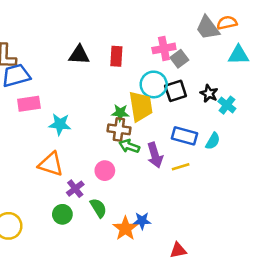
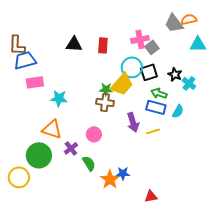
yellow trapezoid: (141, 106) -> (122, 84), turned 50
green arrow: (129, 146) -> (159, 93), moved
green circle: (62, 214) -> (39, 155), moved, size x1.6

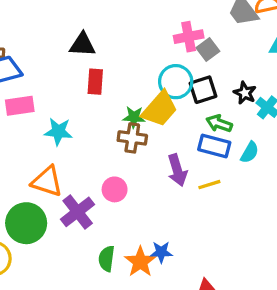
red rectangle: (103, 45) -> (95, 82), moved
purple cross: (71, 148) -> (78, 212), size x1.5
green semicircle: (89, 163) -> (107, 259), moved, turned -140

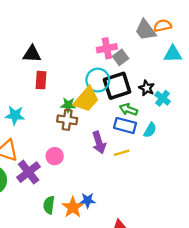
black square: (203, 90) -> (117, 86), size x1.4

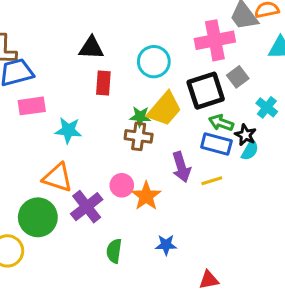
pink cross: (107, 48) -> (215, 40), moved, size x1.4
gray square: (121, 57) -> (238, 77), moved
cyan circle: (98, 80) -> (154, 62), moved
black star: (147, 88) -> (245, 135), moved
orange star: (73, 207) -> (146, 196), moved

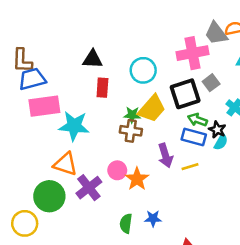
pink rectangle: (32, 106) -> (44, 106), size x1.4
cyan star: (68, 130) -> (74, 126), size x1.4
green semicircle: (114, 251) -> (126, 223), moved

